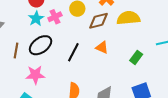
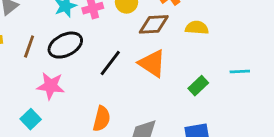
yellow semicircle: (128, 18) -> (197, 28), size x0.7
orange triangle: (102, 48) -> (152, 63), size x1.5

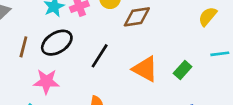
yellow semicircle: (197, 28) -> (208, 16), moved, turned -50
orange triangle: (152, 63) -> (145, 69), moved

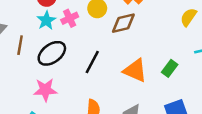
brown line: (23, 47) -> (20, 45), moved

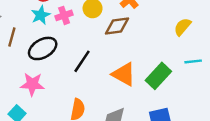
green rectangle: (170, 68) -> (158, 76), size x1.5

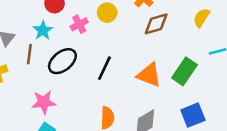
cyan star: (41, 15) -> (43, 30), moved
brown diamond: (117, 26) -> (156, 24), moved
pink star: (32, 84) -> (44, 102), moved

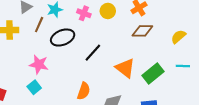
pink cross: (79, 24) -> (84, 13), turned 32

